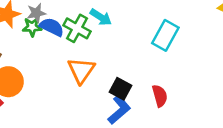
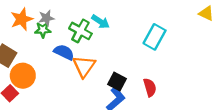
blue semicircle: (52, 27) -> (64, 52), moved

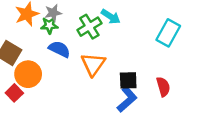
green cross: (80, 31) -> (89, 27), turned 30
blue semicircle: (64, 52) -> (59, 49), moved
black square: (117, 82) -> (128, 80), turned -30

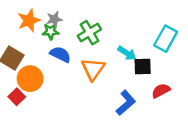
cyan arrow: (111, 17) -> (127, 53), moved
black square: (128, 80) -> (143, 66), moved
red semicircle: (163, 87) -> (161, 91), turned -102

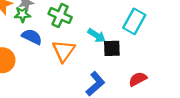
green cross: (89, 33) -> (60, 16), turned -35
red semicircle: (161, 91) -> (138, 79), moved

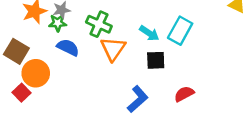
cyan arrow: (97, 36) -> (149, 33), moved
orange triangle: (64, 51) -> (113, 49), moved

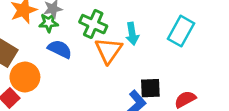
cyan arrow: (149, 33) -> (132, 34), moved, turned 48
black square: (156, 60) -> (150, 88), moved

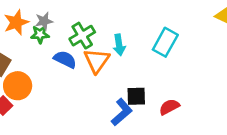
green cross: (93, 24) -> (82, 36), turned 35
blue semicircle: (60, 49) -> (65, 59), moved

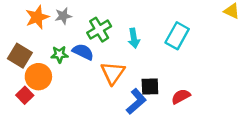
green star: (40, 34) -> (59, 54), moved
orange triangle: (97, 61) -> (113, 73), moved

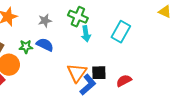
gray star: (63, 16) -> (45, 21), moved
green cross: (99, 30) -> (78, 17), moved, turned -36
orange triangle: (113, 73) -> (77, 73), moved

